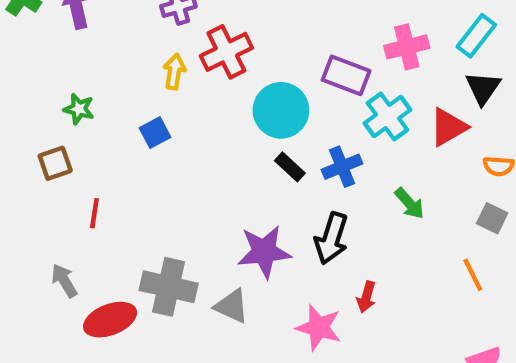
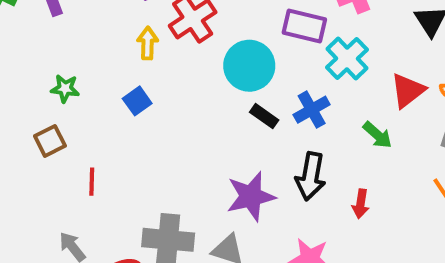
red triangle: (448, 127) -> (408, 91), moved
red arrow: (366, 297) -> (361, 204), moved

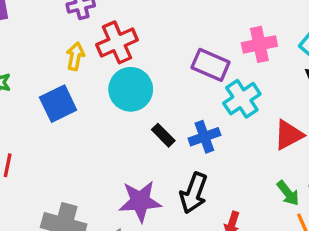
cyan circle: (249, 66) -> (131, 89), moved
blue square: (137, 101) -> (58, 104), size x1.5
green arrow: (377, 135) -> (288, 193), moved

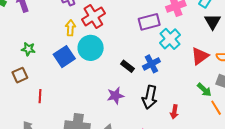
purple rectangle: (211, 65) -> (149, 22), turned -30
cyan circle: (131, 89) -> (91, 48), moved
purple star: (140, 201) -> (115, 96), moved, size x0.7

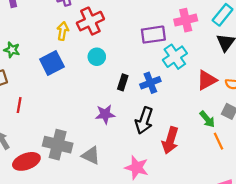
cyan circle: (91, 48) -> (97, 57), moved, size x0.6
black rectangle: (128, 66) -> (123, 82), turned 64
red arrow: (174, 112) -> (170, 140), size x1.6

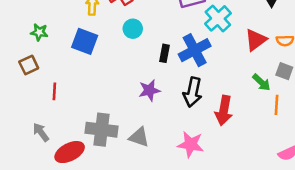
blue square: (52, 63) -> (85, 41), turned -35
blue cross: (150, 83) -> (195, 50), size x1.4
orange line: (218, 141) -> (276, 105), turned 36

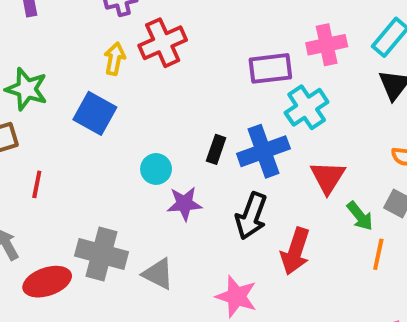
cyan circle: (133, 29) -> (156, 169), moved
green star: (39, 32) -> (27, 89), size x1.5
red triangle: (256, 40) -> (328, 177), moved, turned -30

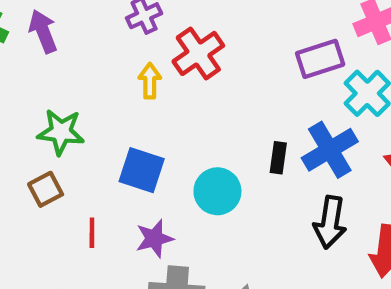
blue square: (95, 113) -> (142, 170), moved
cyan circle: (156, 169) -> (217, 191), size x1.4
purple star: (184, 204) -> (154, 238), moved

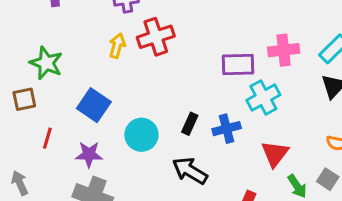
blue cross: (330, 150) -> (227, 129), size x0.7
black arrow: (330, 222) -> (190, 171), moved, turned 96

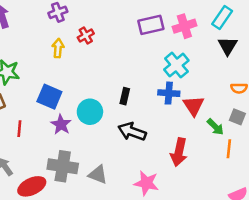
red cross: (156, 37) -> (86, 35), size x0.6
purple rectangle: (238, 65) -> (151, 25), moved
blue cross: (227, 129) -> (169, 93), moved, turned 30
purple star: (89, 154) -> (61, 125), moved, turned -30

